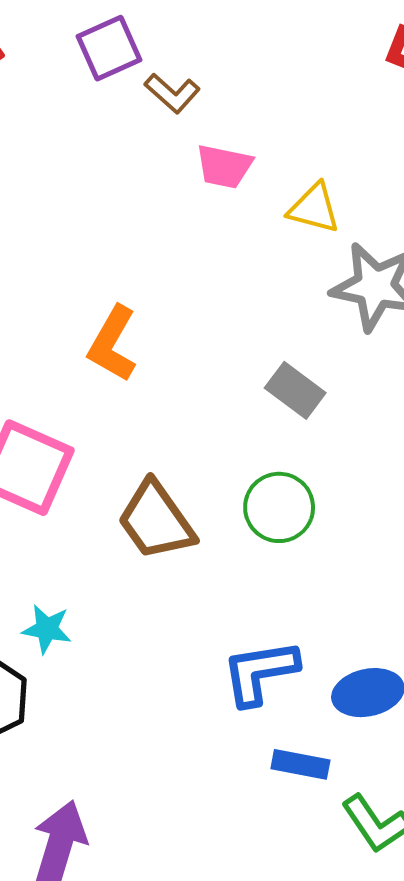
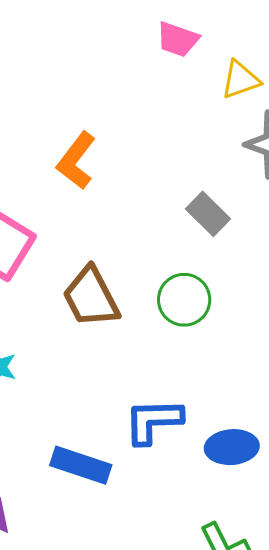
yellow triangle: (314, 208) -> (240, 80), turned -42
blue rectangle: (300, 764) -> (81, 465), moved, size x1.4

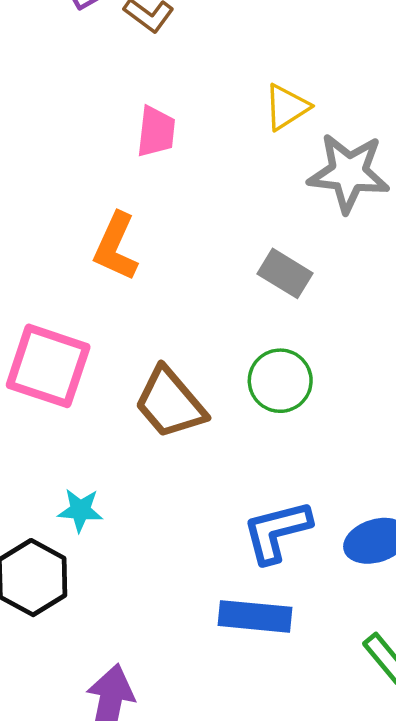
pink trapezoid: (178, 39) -> (156, 132), moved, turned -90
blue rectangle: (81, 465) -> (255, 616), moved

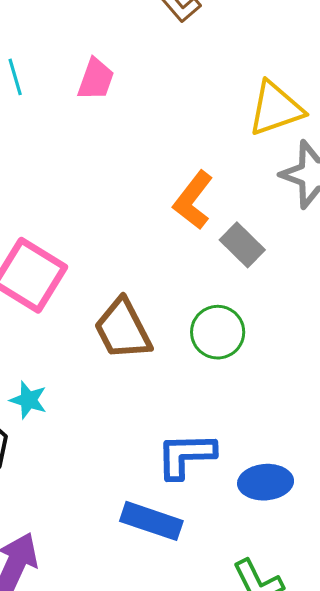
yellow triangle: (287, 107) -> (276, 109), size x1.4
pink trapezoid: (156, 132) -> (96, 79), moved
orange L-shape: (116, 247) -> (193, 200), moved

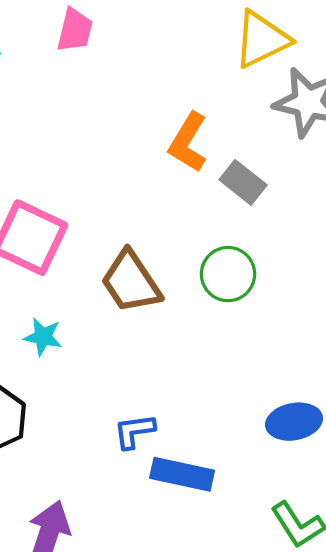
cyan star: (28, 400) -> (43, 337), moved
blue L-shape: (186, 455) -> (134, 431), moved, size x0.7

